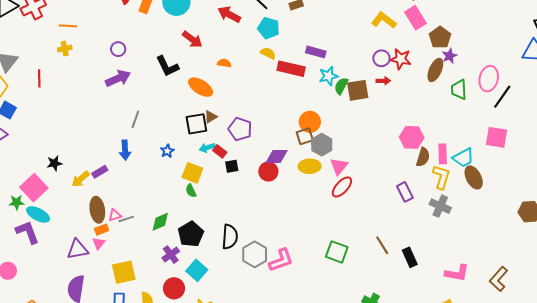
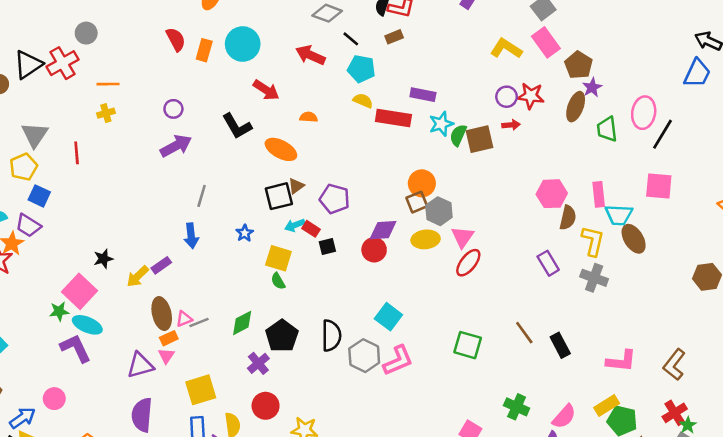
pink rectangle: (443, 154) -> (599, 194), moved
cyan trapezoid: (463, 158) -> (619, 215), turned 35
cyan square: (197, 270) -> (388, 317), moved

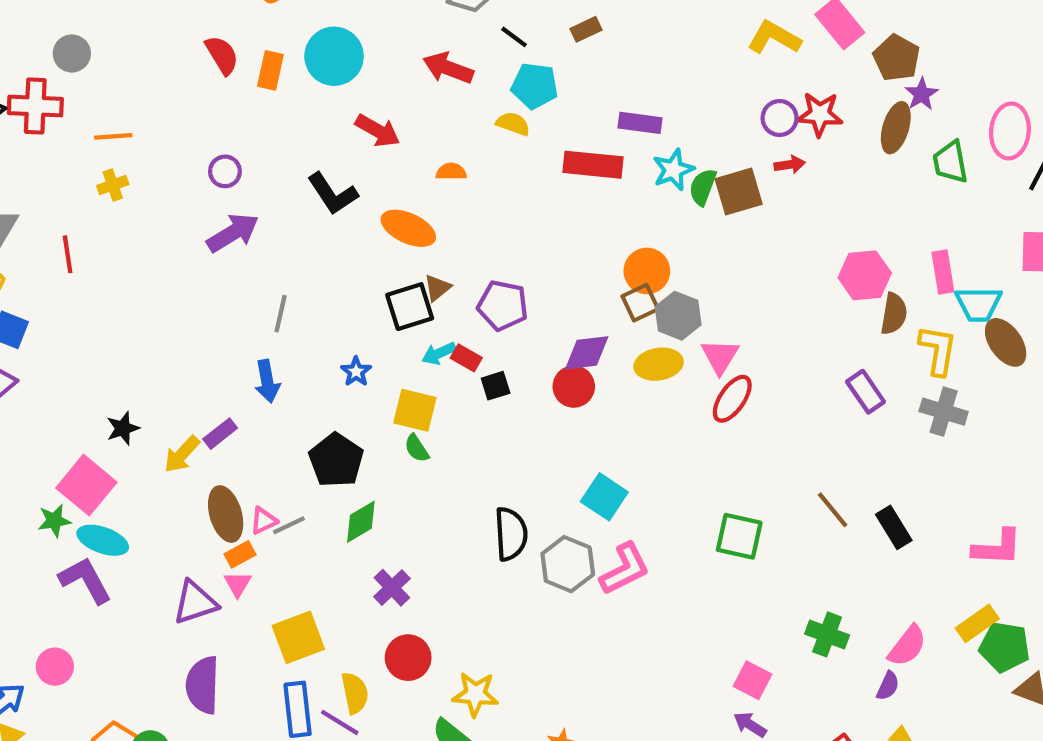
red cross: (62, 63) -> (35, 106), turned 36
yellow semicircle: (363, 101) -> (513, 124), moved
black pentagon: (282, 336) -> (336, 460), moved

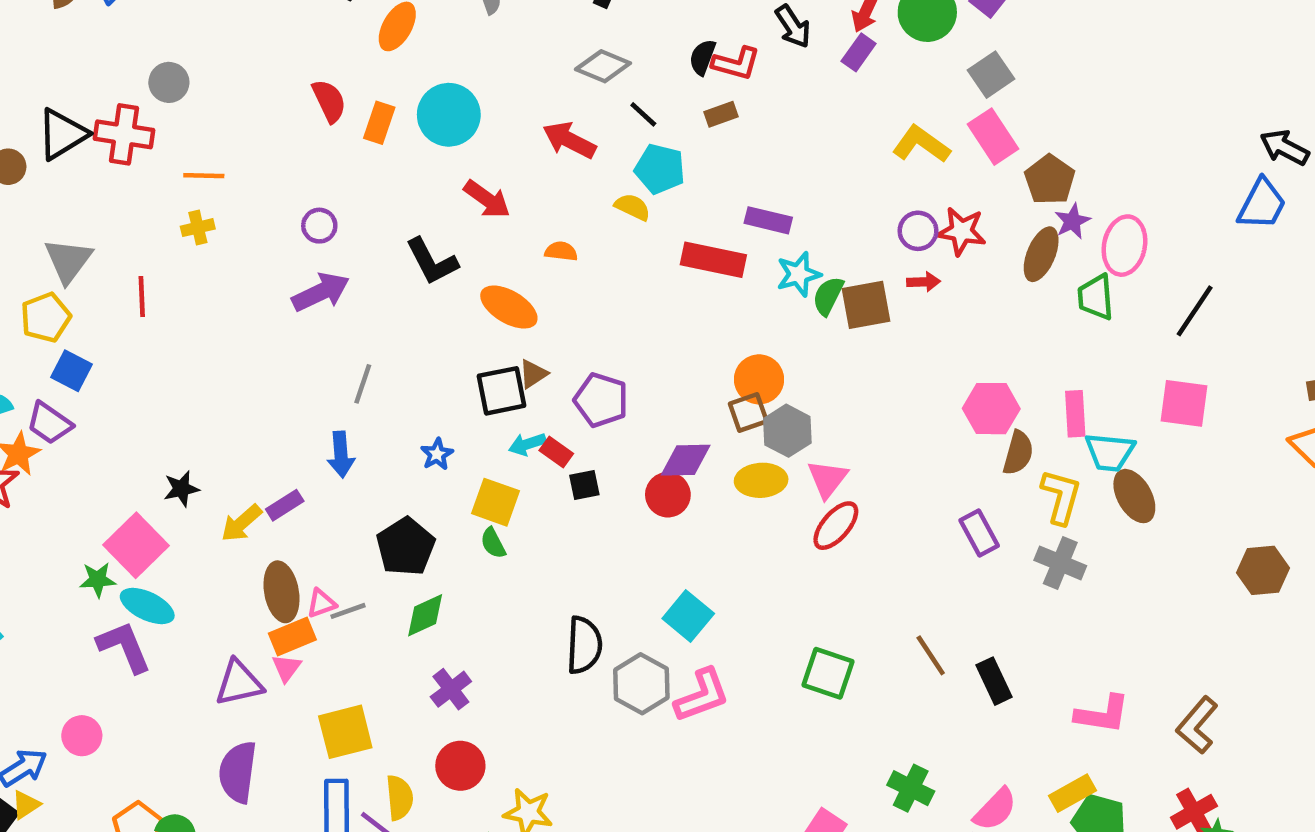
pink ellipse: (1010, 131) -> (1124, 246), moved
orange rectangle: (240, 554) -> (292, 637), size x1.4

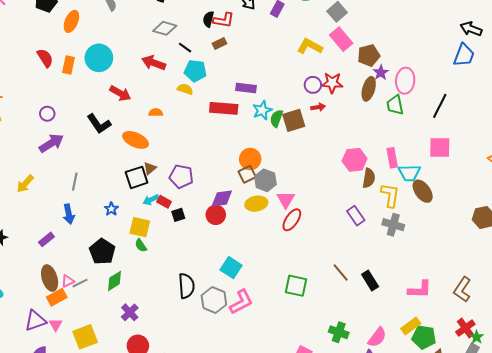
brown pentagon: (1050, 180) -> (369, 55), turned 30
yellow arrow: (241, 523) -> (25, 184), moved
pink triangle: (286, 668) -> (56, 325), moved

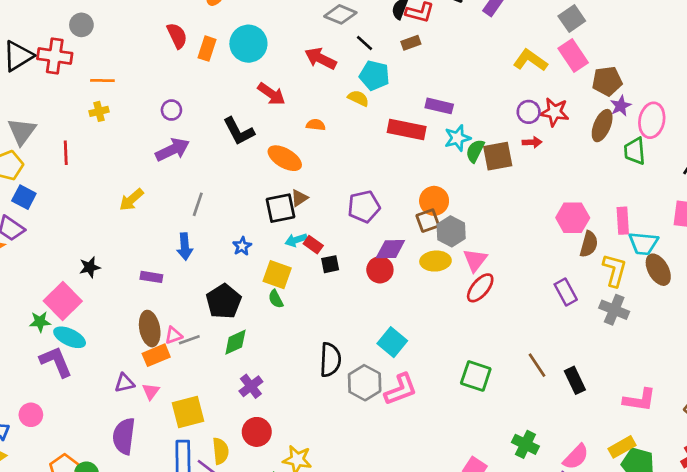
purple pentagon: (181, 176) -> (364, 207), moved, turned -30
purple rectangle: (46, 239) -> (151, 277), turned 42
purple triangle: (35, 321) -> (124, 383), size x0.7

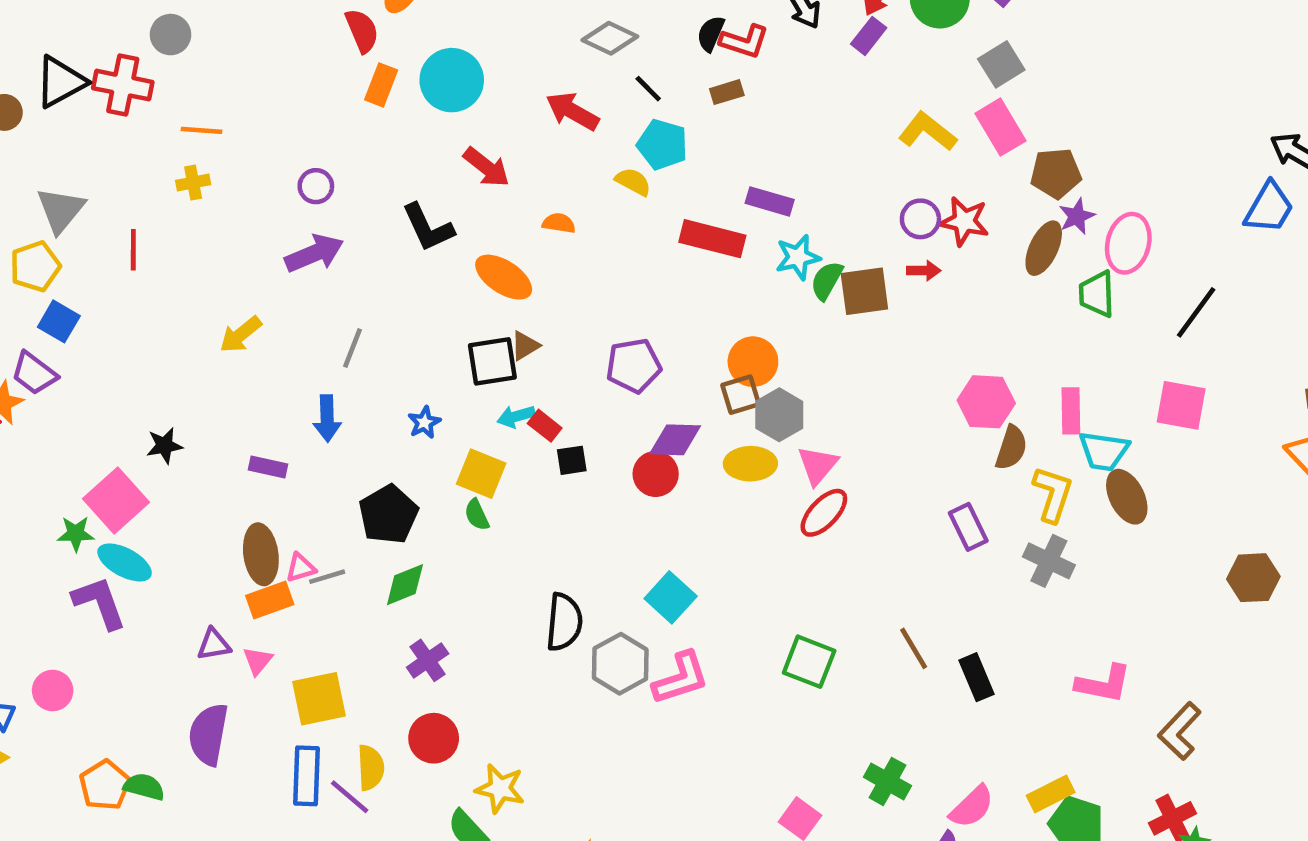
red semicircle: (177, 36) -> (362, 31), moved
pink L-shape: (640, 400) -> (1103, 684), moved

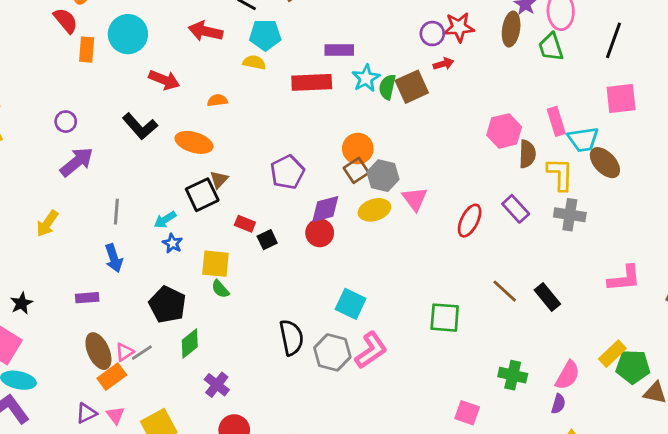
cyan arrow: (516, 416) -> (165, 220), moved
red ellipse: (824, 513) -> (470, 221), moved

